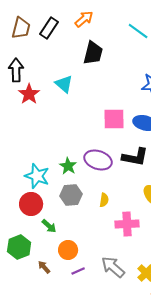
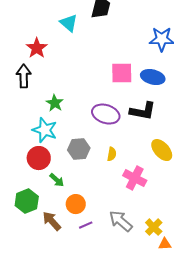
black arrow: (16, 70) -> (24, 76), moved
cyan triangle: (64, 84) -> (69, 23), moved
green star: (68, 166) -> (55, 103), moved
pink cross: (127, 224) -> (135, 178), turned 30
brown arrow: (44, 267) -> (52, 221), size x1.5

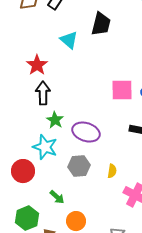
black arrow: (24, 76) -> (43, 93), moved
purple ellipse: (106, 114) -> (86, 132), moved
red circle: (39, 158) -> (23, 171), moved

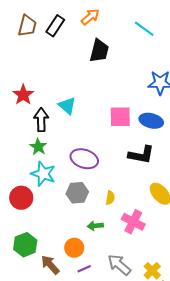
cyan triangle: (69, 40) -> (67, 106), moved
red star: (37, 65) -> (23, 95), moved
green star: (55, 120) -> (38, 147), moved
green arrow: (57, 197) -> (95, 226), moved, turned 133

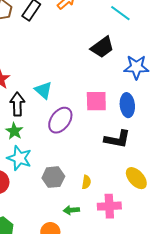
black trapezoid: (99, 51) -> (102, 47), moved, turned 40
blue ellipse: (151, 121) -> (127, 105), turned 70
purple ellipse: (84, 159) -> (60, 120), moved, turned -72
pink cross: (133, 222) -> (109, 206), turned -30

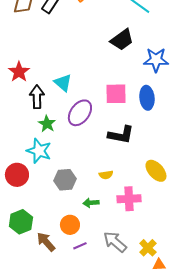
green star: (14, 131) -> (47, 124), moved
black L-shape: (117, 139) -> (121, 135), moved
gray hexagon: (53, 177) -> (65, 180), moved
yellow semicircle: (86, 182) -> (106, 175), turned 72

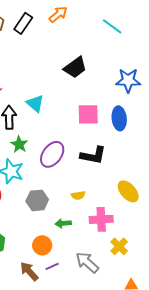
black trapezoid: (122, 40) -> (75, 67), moved
purple ellipse: (80, 113) -> (52, 154), moved
brown arrow: (46, 242) -> (29, 271), moved
yellow cross: (148, 248) -> (119, 246), moved

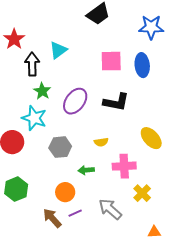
cyan triangle: (35, 103) -> (58, 50), turned 42

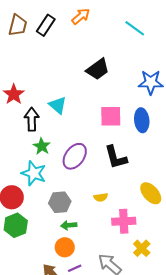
cyan triangle: (58, 50) -> (58, 105), turned -42
black L-shape: (116, 102) -> (116, 157), turned 64
green arrow: (86, 170) -> (69, 225), moved
green hexagon: (16, 189) -> (16, 225), moved

